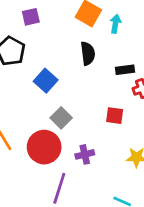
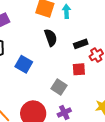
red square: (115, 116) -> (79, 69), moved
gray square: (61, 118) -> (59, 87), moved

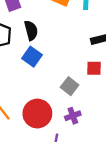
black semicircle: (51, 38) -> (31, 30), moved

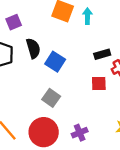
blue square: (32, 57) -> (55, 62), moved
gray square: (70, 86) -> (51, 98), moved

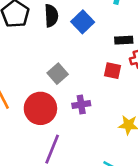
blue square: (55, 62) -> (83, 22), moved
purple cross: (80, 133) -> (81, 104), moved

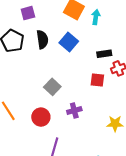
red circle: (40, 108) -> (41, 117), size x0.7

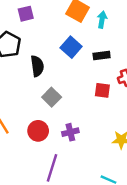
black semicircle: (42, 39) -> (37, 66), moved
black rectangle: (104, 54) -> (102, 56), moved
purple cross: (74, 111) -> (70, 132), moved

